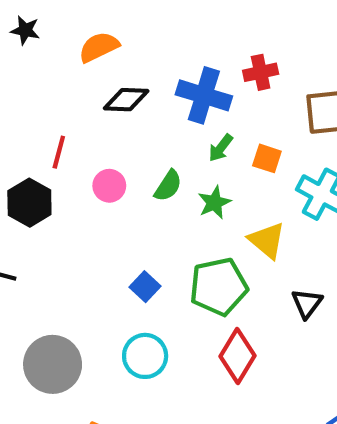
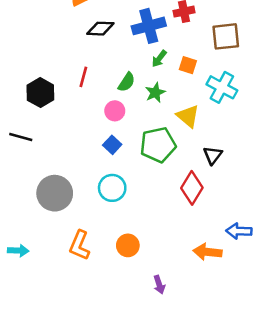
blue cross: (204, 95) -> (149, 26), turned -32
red line: (59, 152) -> (83, 77), moved
pink circle: (109, 186) -> (115, 111), moved
red diamond: (237, 356) -> (192, 188), moved

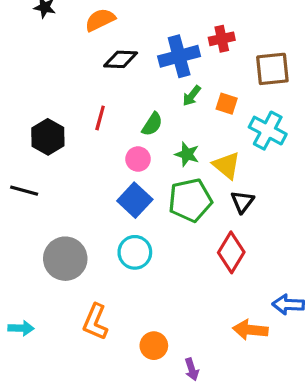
green star: (155, 93) -> (187, 154), moved, turned -30
blue square: (112, 145) -> (135, 200), size x1.5
black triangle: (213, 155) -> (242, 202), moved
orange circle: (128, 245) -> (154, 346), moved

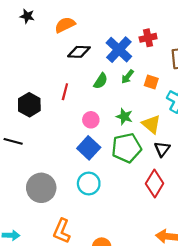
blue cross: (179, 56) -> (119, 50), turned -32
green semicircle: (152, 124) -> (101, 81), moved

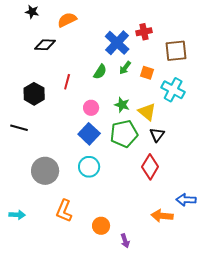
black diamond: (79, 52) -> (45, 45), moved

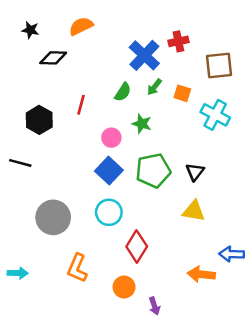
black star: (32, 12) -> (30, 30), moved
green star: (122, 105) -> (142, 124), moved
yellow triangle: (147, 112) -> (194, 211), moved, turned -30
red diamond: (150, 167) -> (137, 246), moved

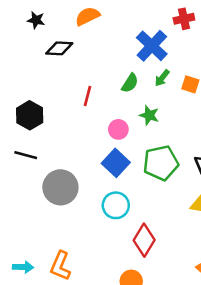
red cross: (178, 41) -> (184, 19), moved
black hexagon: (39, 120) -> (30, 115), moved
gray circle: (53, 217) -> (60, 187), moved
orange L-shape: (77, 268) -> (60, 266), moved

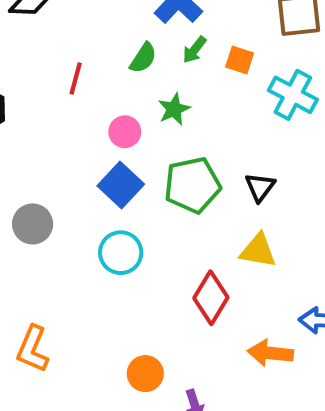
green star: (149, 115) -> (174, 109), turned 30
gray circle: (60, 187) -> (33, 224), size x0.7
red diamond: (144, 240) -> (211, 298), moved

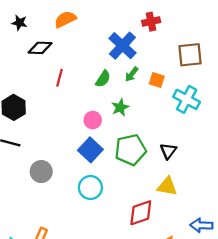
red line: (76, 78) -> (60, 78), moved
red diamond: (211, 298) -> (141, 213), turned 40

